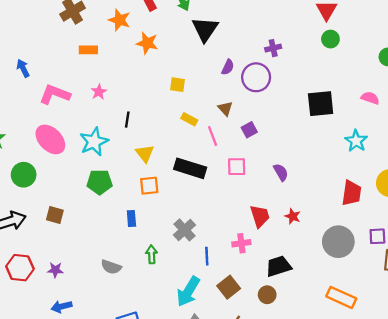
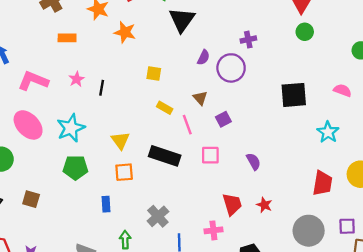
black line: (127, 120) -> (102, 88), moved

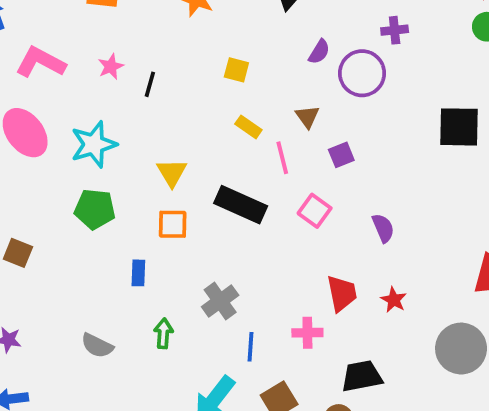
pink square: (210, 155) -> (315, 211), turned 30

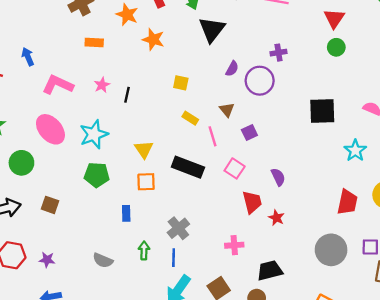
red trapezoid: (342, 293) -> (252, 202), moved
red star: (394, 300) -> (276, 218), moved
blue line: (250, 347) -> (174, 258), moved

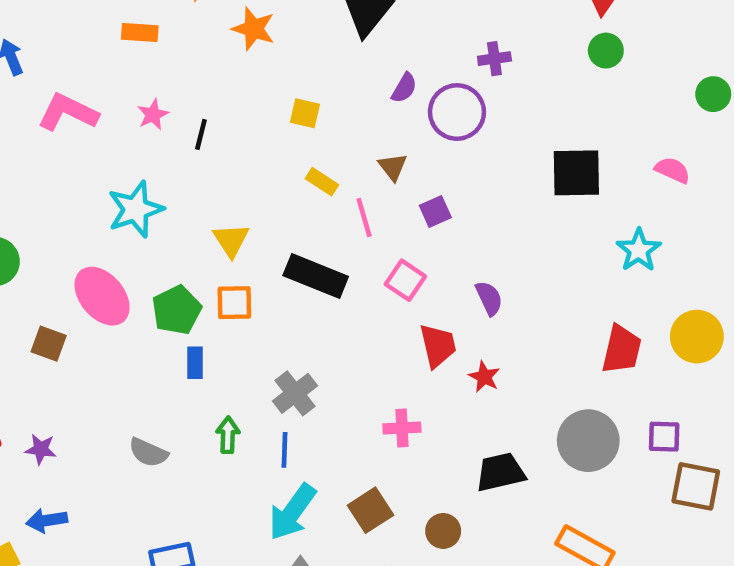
pink ellipse: (50, 129) -> (102, 296), moved
green pentagon: (97, 175) -> (177, 310), moved, turned -30
black trapezoid: (270, 271) -> (500, 472), moved

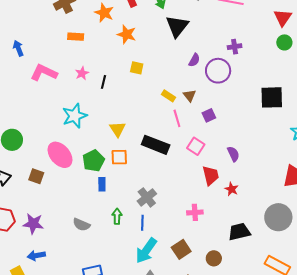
yellow square: (305, 113) -> (137, 68), moved
yellow rectangle: (322, 182) -> (169, 96), moved
purple star: (41, 449) -> (33, 224), size x1.5

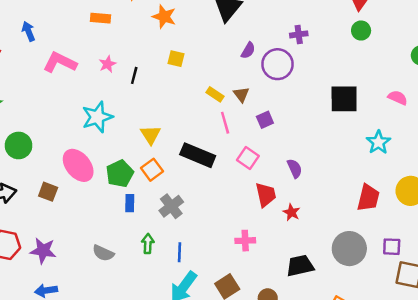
orange square: (119, 157) -> (152, 170), turned -36
gray cross: (147, 197) -> (171, 206), moved

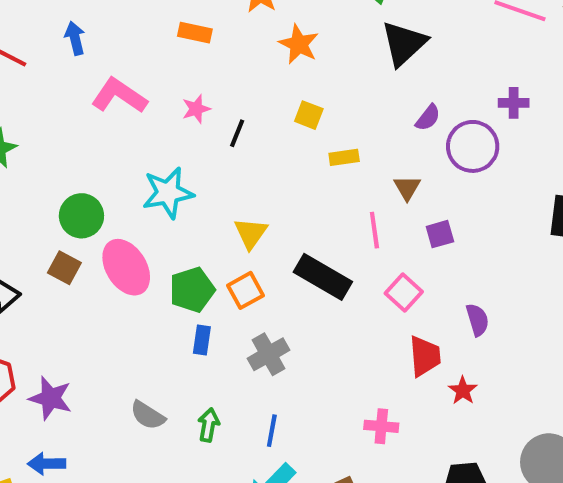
yellow rectangle: (215, 94) -> (344, 157), moved, turned -49
green circle: (19, 145) -> (81, 216), moved
brown square: (48, 192) -> (64, 268), moved
green arrow: (148, 244) -> (209, 425), moved

